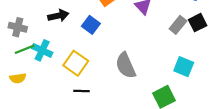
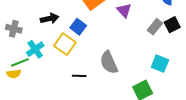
green line: (25, 49) -> (20, 62), moved
cyan cross: (42, 50) -> (35, 49), turned 30
yellow square: (76, 63) -> (65, 44), moved
black line: (82, 91) -> (79, 76), moved

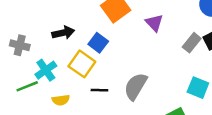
gray semicircle: (109, 62) -> (136, 86), turned 55
yellow semicircle: (14, 74) -> (61, 100), moved
black line: (79, 76) -> (99, 90), moved

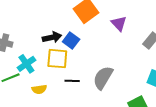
black arrow: (63, 33) -> (52, 37), moved
yellow square: (82, 64) -> (57, 59), turned -30

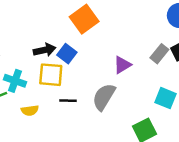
purple triangle: (119, 23) -> (122, 65), moved, turned 42
cyan cross: (26, 64) -> (15, 81), turned -36

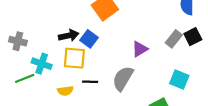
yellow semicircle: (30, 110) -> (65, 91), moved

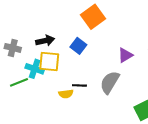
black arrow: (69, 35) -> (45, 41), moved
yellow square: (74, 58) -> (49, 61), moved
yellow semicircle: (65, 91) -> (66, 94), moved

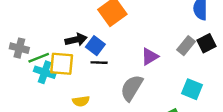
black arrow: (45, 41) -> (76, 40), moved
green line: (19, 82) -> (39, 58), moved
black line: (79, 85) -> (99, 63), moved

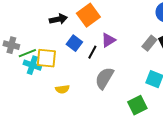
black arrow: (76, 40) -> (58, 19), moved
purple triangle: (150, 57) -> (108, 40), moved
black line: (99, 63) -> (92, 52), moved, turned -64

